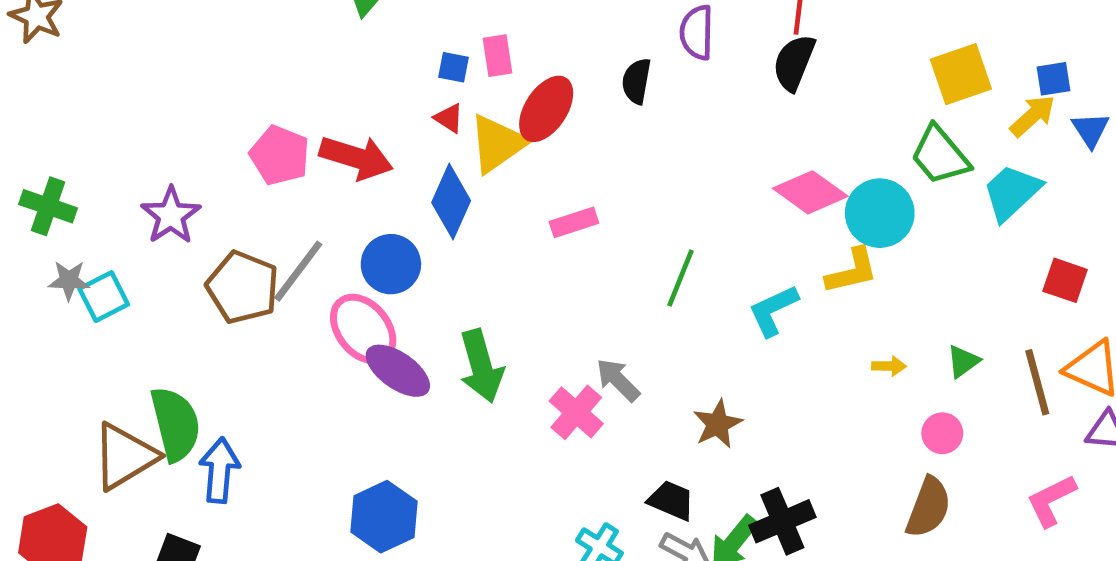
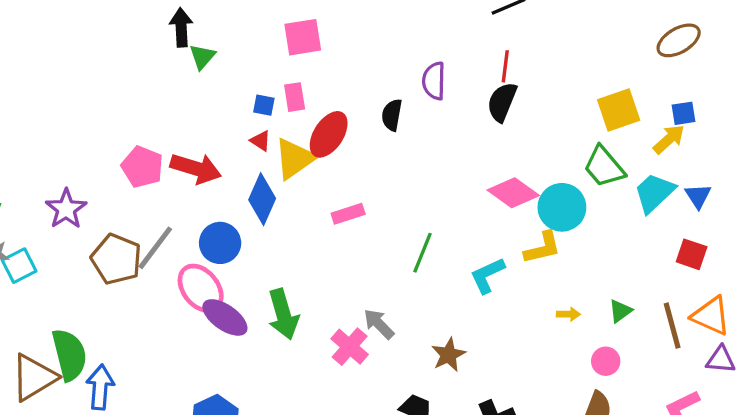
blue triangle: (1091, 130) -> (698, 196), moved

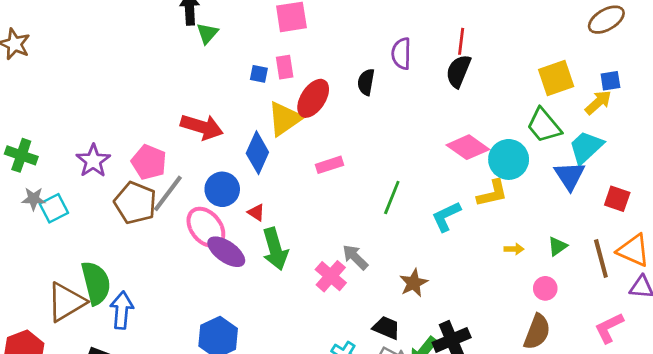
red triangle: (261, 141) -> (256, 212), moved
pink pentagon: (142, 167) -> (149, 162), moved
blue triangle: (698, 196) -> (570, 176), moved, size x1.4

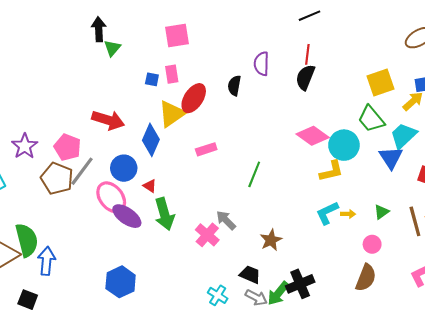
cyan L-shape: (446, 216) -> (327, 213), moved

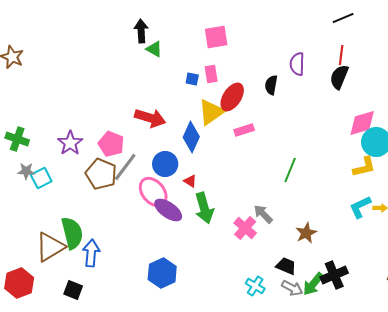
green triangle: (112, 48) -> (154, 49), turned -42
pink diamond: (313, 136) -> (362, 123), moved, turned -52
pink rectangle: (206, 149) -> (244, 130), moved

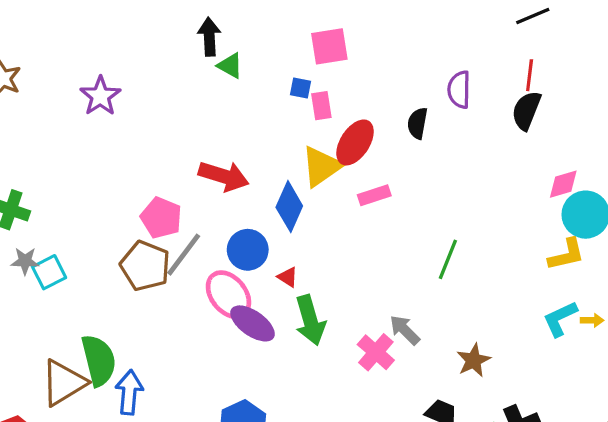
blue square: (192, 79) -> (301, 88), moved
pink diamond: (362, 123) -> (563, 184), size x0.7
purple star: (70, 143) -> (100, 96), moved

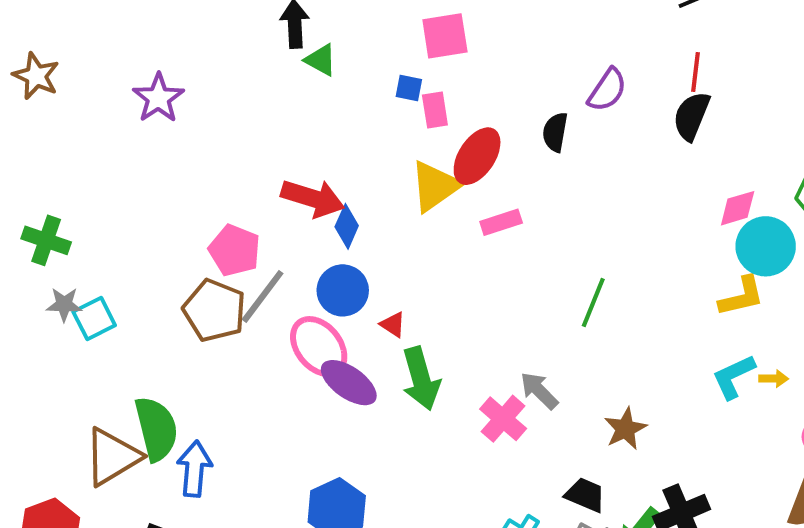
purple semicircle: (459, 90) -> (607, 90), turned -147
blue diamond: (289, 207) -> (347, 226), moved, size x0.7

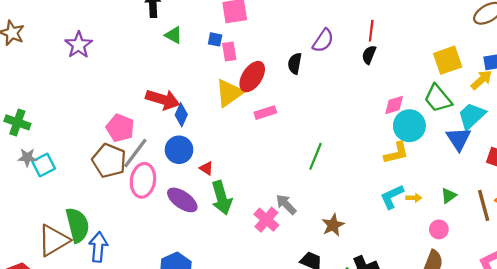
green triangle: (321, 60) -> (174, 35), moved
black semicircle: (691, 116) -> (369, 55), size x0.7
pink ellipse: (319, 347) -> (143, 180), moved, turned 48

